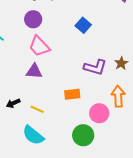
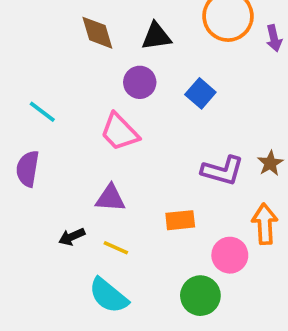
purple circle: (33, 19) -> (140, 82), moved
purple triangle: (34, 71) -> (110, 198), moved

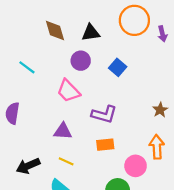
cyan line: (42, 112) -> (27, 67), moved
purple L-shape: (222, 171) -> (104, 114), moved
black arrow: (72, 237) -> (28, 166), moved, size x1.5

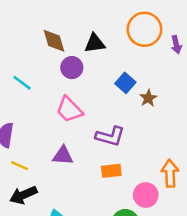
purple circle: (81, 61) -> (72, 68), moved
brown star: (160, 110) -> (148, 98), moved
yellow line: (66, 161) -> (20, 166), moved

